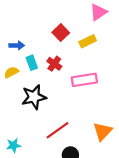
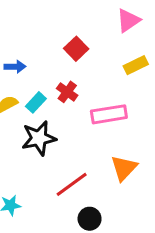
yellow rectangle: (88, 41) -> (136, 65), moved
cyan rectangle: (32, 63) -> (36, 102), moved, turned 64
orange triangle: (103, 131) -> (124, 168), moved

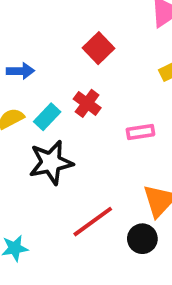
pink rectangle: (109, 114) -> (140, 132), size x0.6
black circle: (90, 219) -> (142, 239), moved

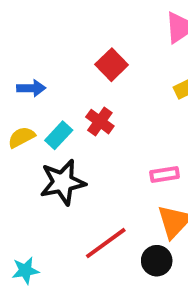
pink rectangle: (140, 132) -> (165, 174), moved

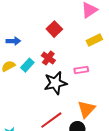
pink rectangle: (165, 174) -> (81, 70), moved
black star: (63, 182) -> (55, 83), moved

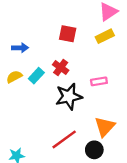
red square: (54, 29) -> (68, 34), turned -35
yellow rectangle: (94, 40) -> (105, 36), moved

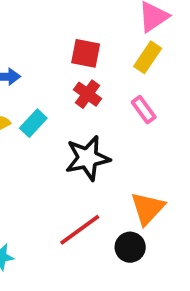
yellow rectangle: (105, 36) -> (148, 57), turned -30
red cross: (61, 67) -> (88, 94), moved
pink rectangle: (99, 81) -> (144, 110), moved, turned 63

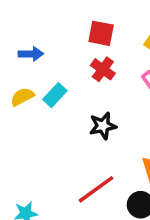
black star: (88, 158) -> (103, 126), size x0.7

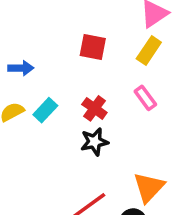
red cross: (103, 69) -> (94, 108), moved

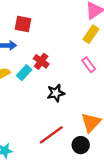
red square: (93, 47) -> (23, 24), moved
red cross: (94, 108) -> (41, 61), moved

